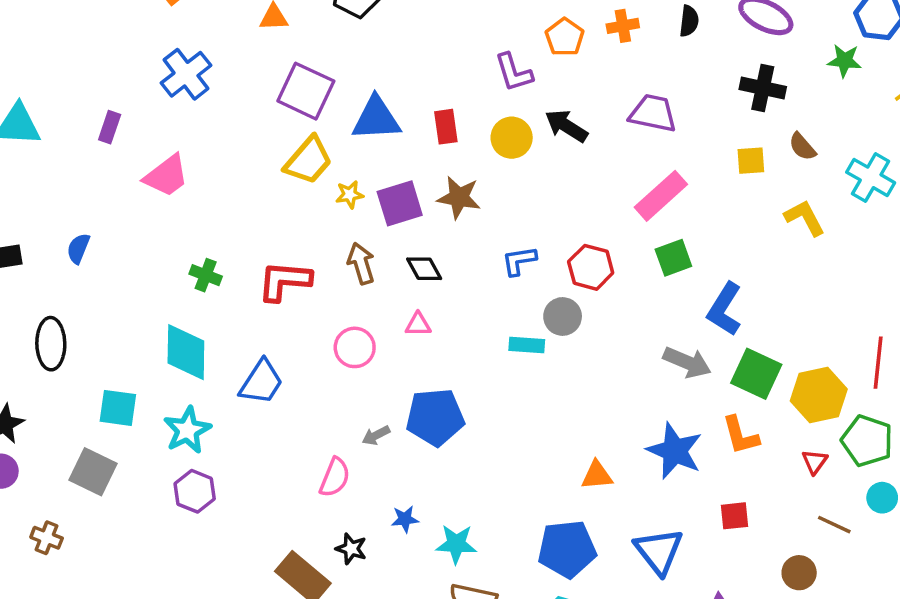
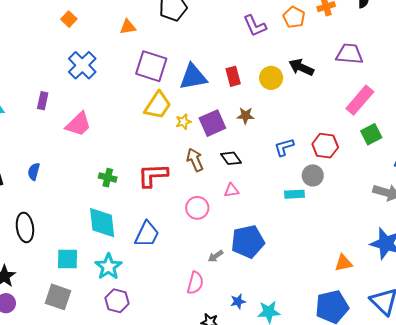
purple L-shape: (514, 72) -> (255, 26), moved
brown star: (459, 198) -> (246, 116), size x0.7

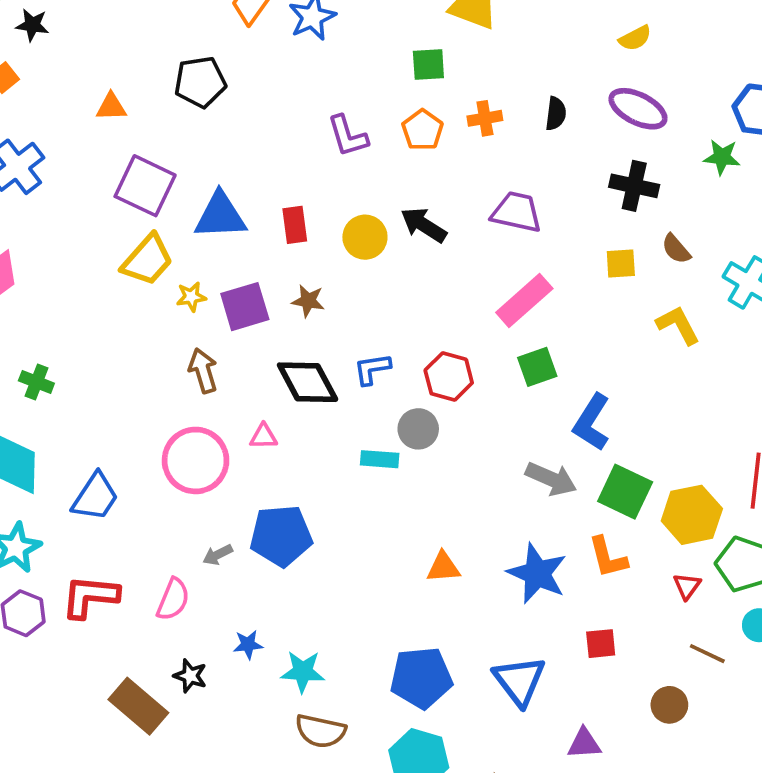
black diamond: (231, 158) -> (308, 382), moved, size x1.6
red L-shape: (153, 175) -> (90, 597), moved
pink circle: (197, 208) -> (196, 460), size x1.5
orange triangle: (344, 263) -> (443, 567), moved

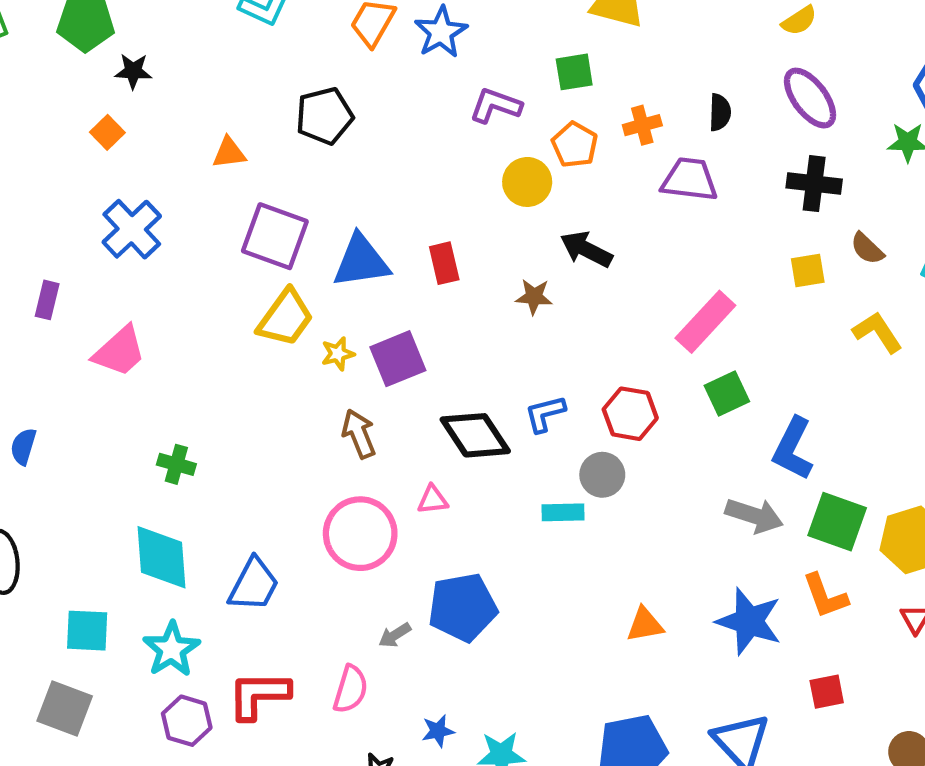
purple ellipse: (638, 109) -> (810, 98), turned 32
purple L-shape: (348, 136) -> (496, 106), moved, turned 132
purple trapezoid: (517, 212) -> (690, 180), moved
yellow circle: (365, 237) -> (527, 182), moved
brown star: (308, 301) -> (534, 297), moved

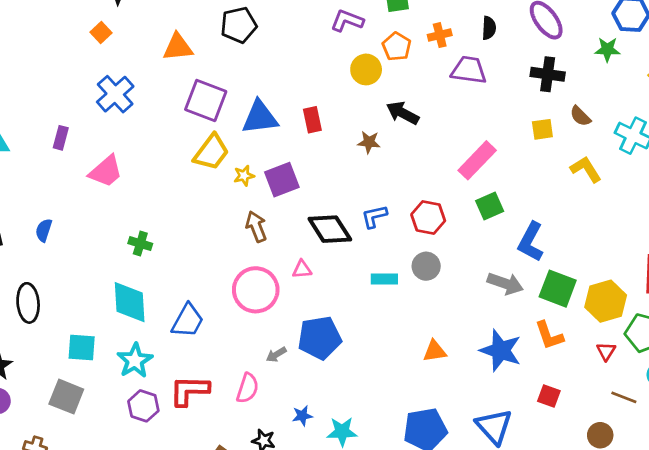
orange triangle: (229, 153) -> (178, 47), size x1.4
gray circle: (602, 475) -> (426, 266), moved
red square: (827, 692) -> (549, 396), turned 30

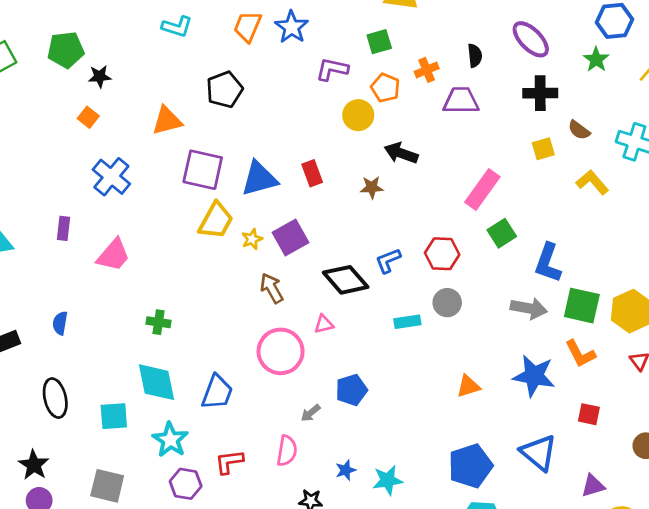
green star: (607, 49) -> (596, 60), turned -30
blue pentagon: (320, 338) -> (351, 390), size x0.7
cyan square: (82, 348) -> (114, 416), moved
red L-shape: (189, 391) -> (229, 462), size x0.7

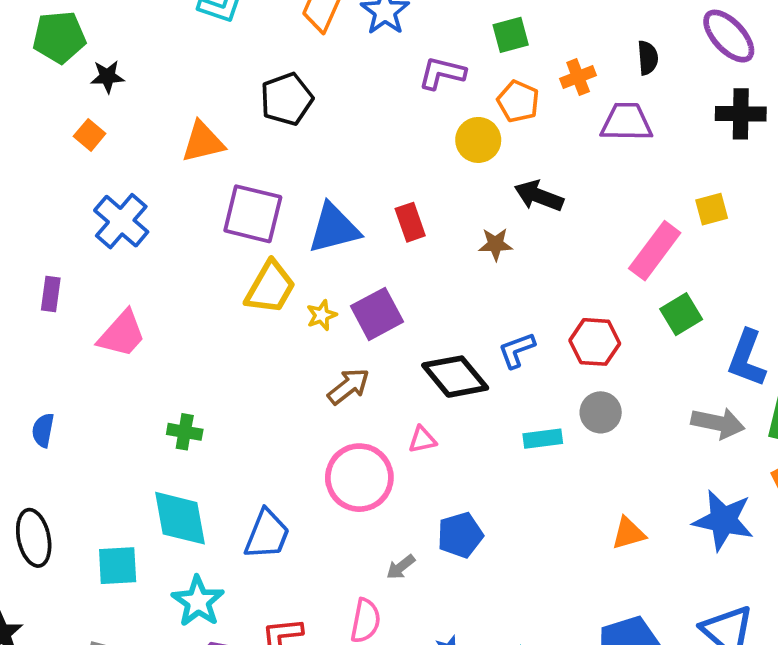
yellow square: (543, 149) -> (712, 209), moved
brown arrow: (272, 288) -> (349, 386), turned 80

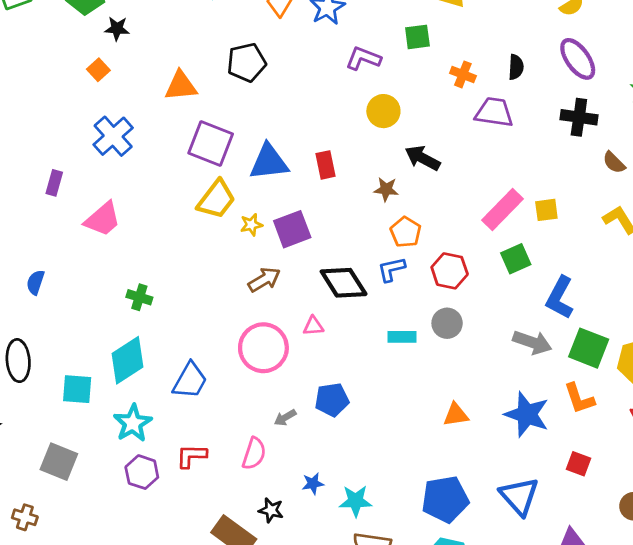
orange cross: (578, 77) -> (463, 74), turned 35
orange pentagon: (518, 101) -> (406, 232), moved
yellow square: (712, 209) -> (546, 210), moved
cyan diamond: (180, 518) -> (128, 360), turned 60

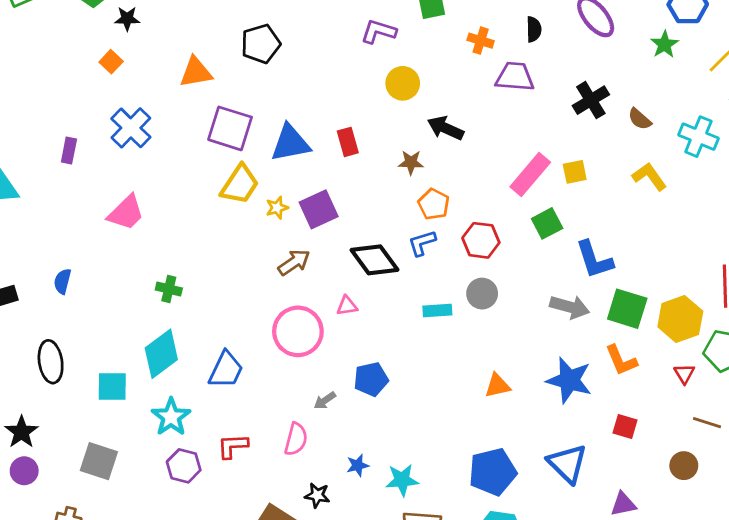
black cross: (579, 117) -> (591, 100), moved, turned -36
purple rectangle: (54, 183) -> (69, 151), moved
blue L-shape: (560, 298) -> (594, 260), turned -42

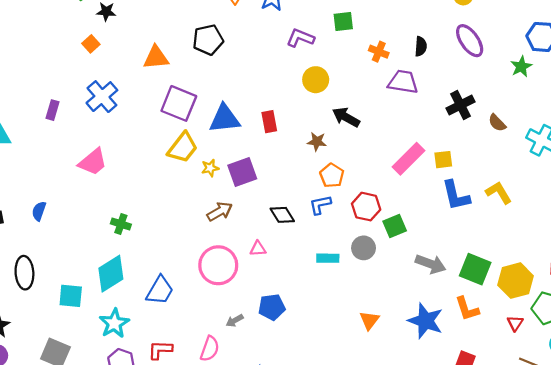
yellow L-shape: (649, 177) -> (499, 193), moved
green square: (547, 223) -> (395, 226), moved
black diamond: (374, 260) -> (282, 215), size x0.7
blue L-shape: (594, 260) -> (456, 196), moved
orange triangle: (497, 386) -> (369, 320), turned -45

